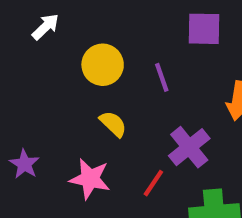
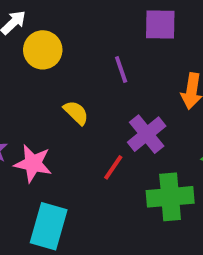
yellow circle: (103, 65) -> (43, 50), moved
pink star: (90, 179) -> (33, 164), moved

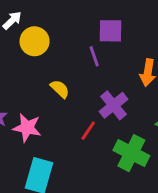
purple square: (160, 24) -> (111, 31), moved
green cross: (170, 197) -> (131, 153), turned 32

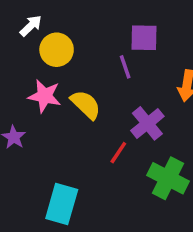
yellow semicircle: (60, 89) -> (86, 105), size x1.4
pink star: (27, 128) -> (45, 96), moved

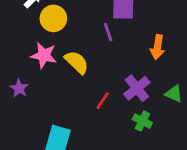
purple cross: (147, 123) -> (137, 88), moved
green cross: (168, 178) -> (142, 121), size x0.6

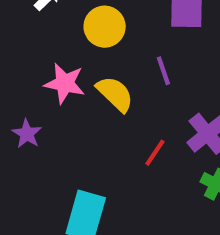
yellow circle: (53, 18) -> (105, 27), moved
purple line: (108, 32) -> (163, 71), moved

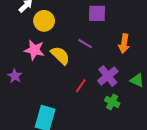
yellow circle: (105, 27) -> (44, 21), moved
purple line: (163, 71) -> (85, 44), turned -40

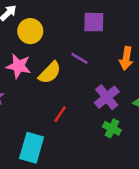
yellow semicircle: (60, 55) -> (50, 73), turned 90
red line: (81, 86) -> (60, 114), moved

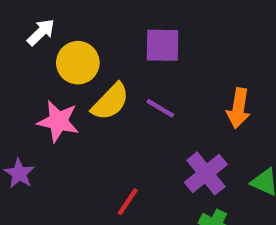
purple square: (94, 22) -> (162, 45), moved
yellow semicircle: (50, 73) -> (110, 102), moved

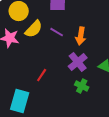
orange arrow: (238, 108) -> (81, 36), moved

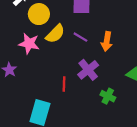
purple cross: (78, 62) -> (88, 70), moved
red line: (42, 75) -> (64, 84), turned -32

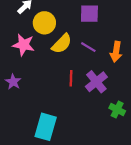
pink star: (29, 44) -> (24, 45), moved
red line: (64, 84) -> (71, 78), moved

